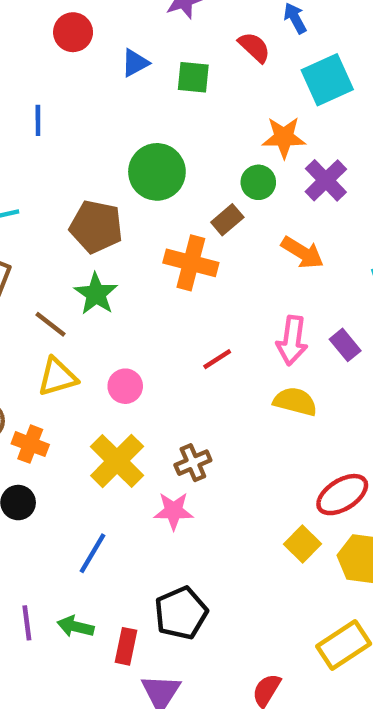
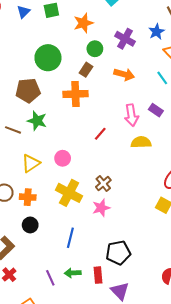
orange star: (284, 137) -> (83, 23), moved
brown line: (51, 324) -> (13, 130), moved
black pentagon: (181, 613) -> (118, 253), turned 30

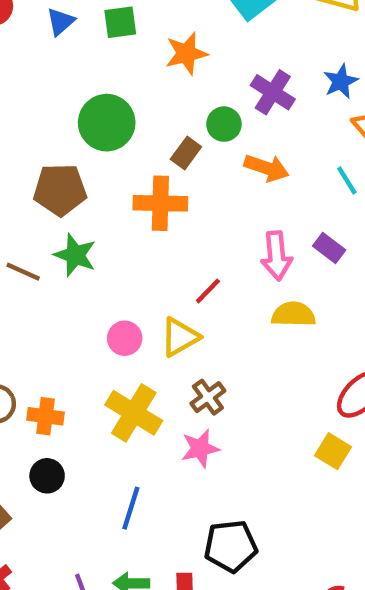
green circle: (95, 49) -> (224, 124), moved
yellow triangle: (31, 163) -> (180, 337), moved

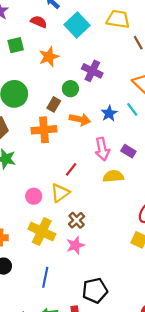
blue star: (341, 81) -> (109, 113), moved
orange arrow: (267, 168) -> (80, 119), moved
purple rectangle: (329, 248) -> (128, 151), moved

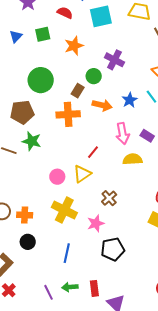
cyan square: (77, 25) -> (101, 16), turned 30
brown cross: (77, 220) -> (109, 198), moved
black pentagon: (95, 290) -> (113, 249), moved

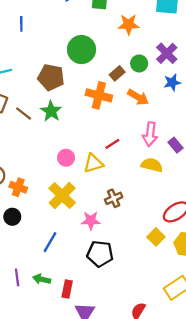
blue star: (130, 100) -> (172, 82), moved

